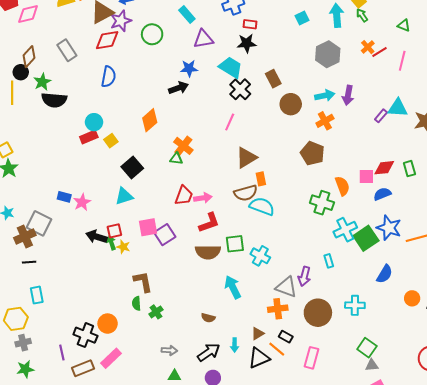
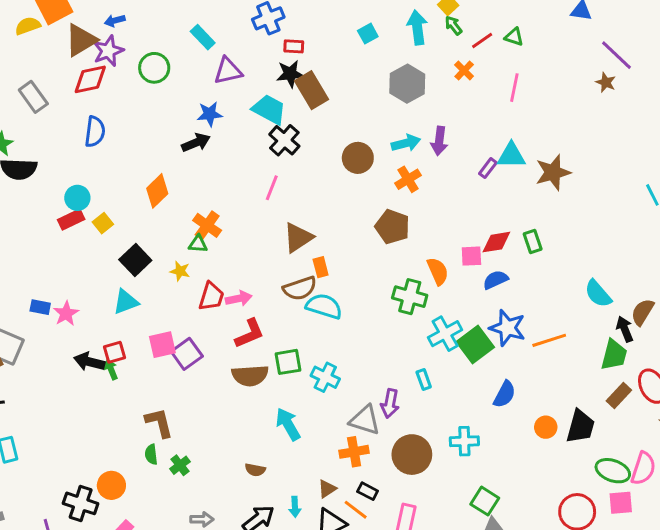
red line: (380, 52) -> (482, 40), moved
brown rectangle: (273, 79) -> (312, 90), moved, size x1.4
yellow star: (123, 247) -> (180, 271), moved

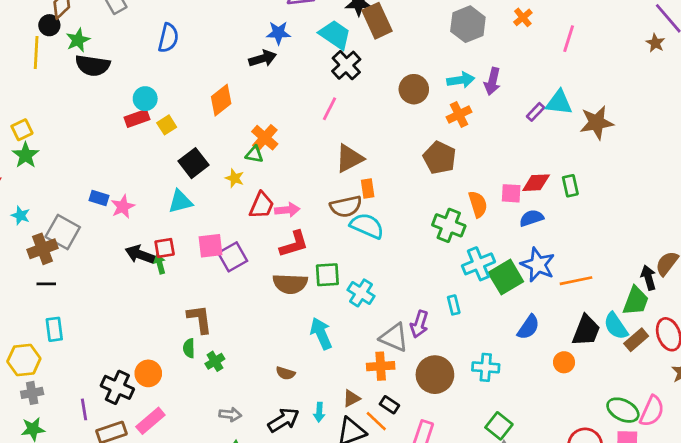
cyan semicircle: (598, 294) -> (616, 326), moved
black trapezoid: (581, 426) -> (586, 331), moved

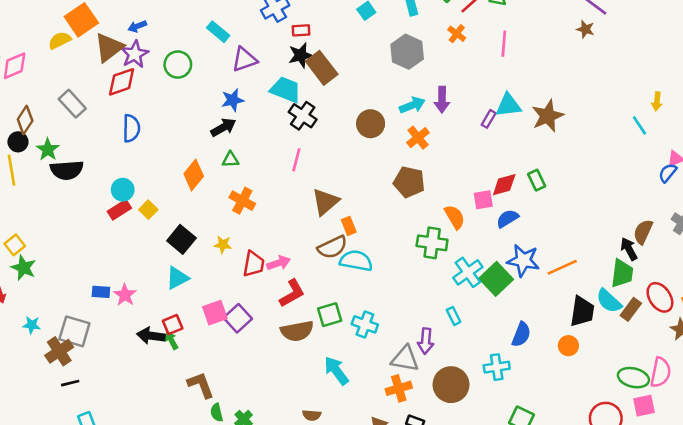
green triangle: (254, 154) -> (230, 160), moved
brown L-shape: (200, 319) -> (201, 385), moved
blue semicircle: (528, 327) -> (521, 334), moved

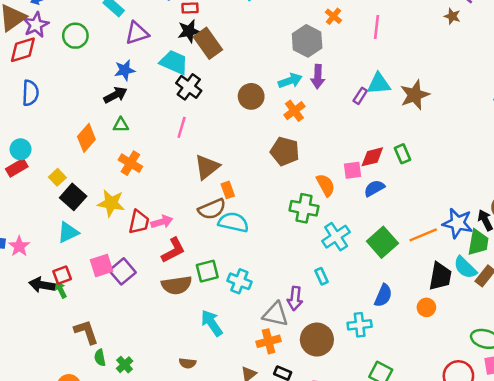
gray hexagon: (407, 52) -> (307, 41), moved
yellow square: (148, 210) -> (57, 177), moved
yellow star: (223, 245) -> (111, 203), size x1.6
blue star: (523, 260) -> (458, 223), moved
green square: (496, 279) -> (382, 242), moved

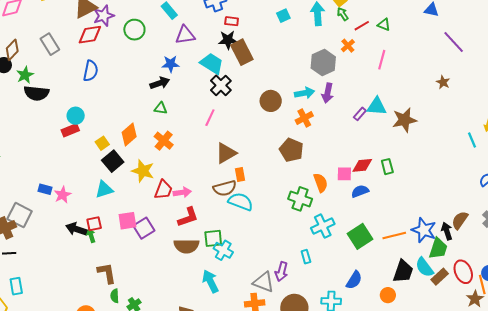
brown star: (452, 16) -> (443, 82), moved
orange diamond: (86, 138) -> (129, 134), moved
cyan cross: (239, 281) -> (223, 250), moved

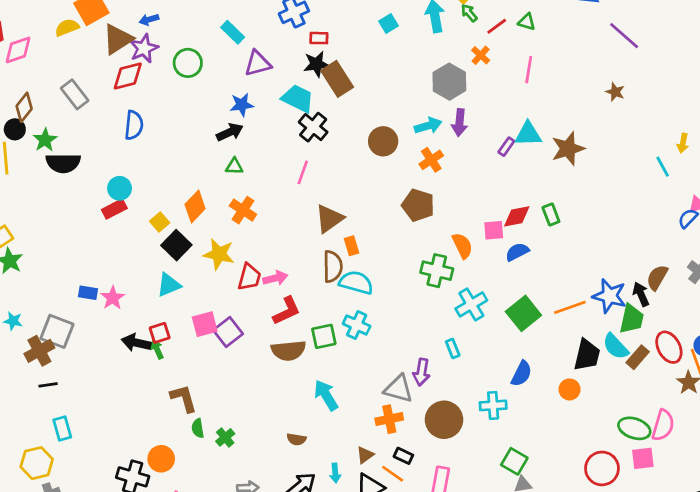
brown semicircle: (225, 188) -> (333, 266), turned -70
cyan cross: (223, 250) -> (357, 325), moved

